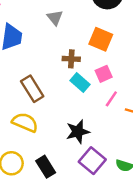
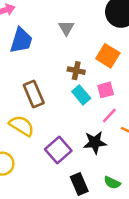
black star: (78, 132) -> (95, 142), moved
purple square: (92, 161) -> (58, 150), moved
black rectangle: (46, 167) -> (79, 184), moved

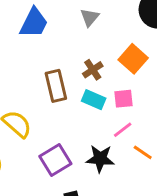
brown cross: (76, 71) -> (93, 70), turned 35
brown rectangle: (34, 94) -> (56, 86), moved
cyan rectangle: (81, 95) -> (94, 100), turned -36

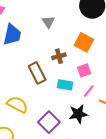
brown cross: (93, 70) -> (59, 56), turned 32
cyan rectangle: (94, 100) -> (65, 85), moved

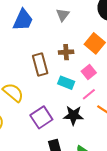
pink square: (84, 70) -> (89, 72), turned -32

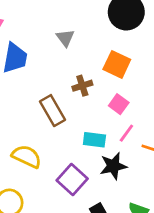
cyan rectangle: (66, 83) -> (94, 140), moved

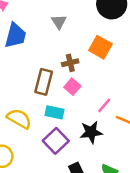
pink square: (119, 104) -> (72, 87), moved
brown rectangle: (53, 111) -> (44, 82), turned 40
cyan rectangle: (94, 140) -> (54, 112), moved

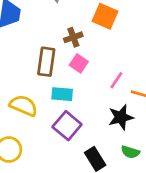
black star: (91, 132) -> (121, 117), moved

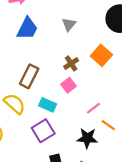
brown cross: (73, 37) -> (71, 64), turned -32
brown rectangle: (46, 62) -> (29, 76), moved

